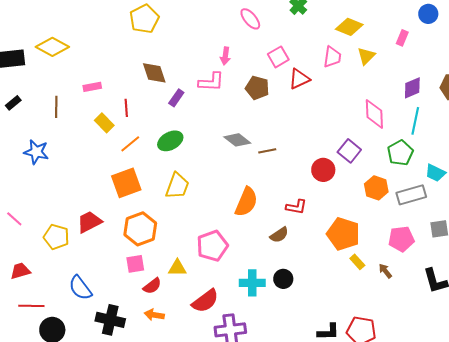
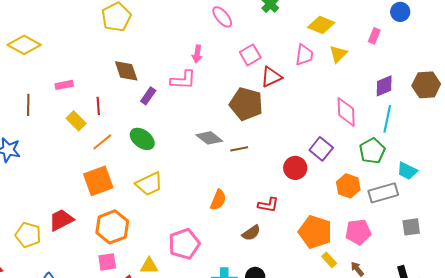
brown pentagon: (257, 88) -> (246, 104), moved, size x1.4
green ellipse: (170, 141) -> (142, 139), turned 65
yellow trapezoid: (177, 186) -> (149, 184), turned 44
orange semicircle: (246, 202) -> (218, 200), size x0.7
pink pentagon: (401, 239) -> (358, 232), moved

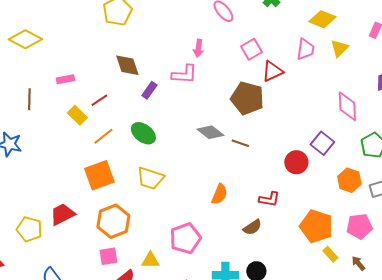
red line: (98, 106) -> (99, 100), turned 60
brown line: (239, 149) -> (240, 143), turned 30
yellow trapezoid: (149, 184) -> (150, 178), turned 44

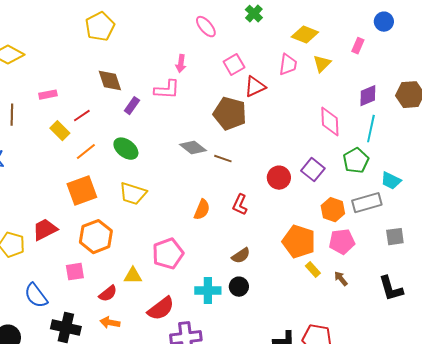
purple square: (322, 143) -> (313, 170), moved
orange hexagon: (349, 180) -> (333, 210), moved
red L-shape: (269, 199) -> (240, 205), moved, turned 105
brown semicircle: (252, 227) -> (241, 256), moved
pink square: (108, 256) -> (75, 272), moved

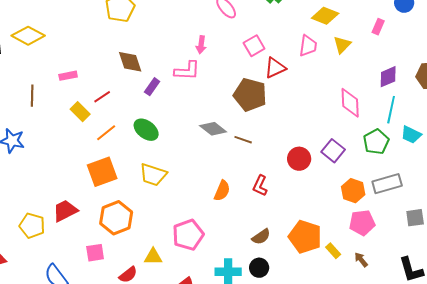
cyan trapezoid: (391, 181) -> (411, 135), moved
orange pentagon: (299, 242) -> (305, 237), moved

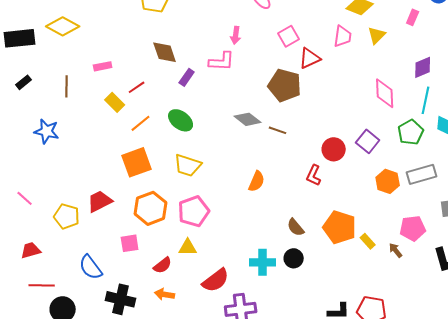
red L-shape: (260, 186) -> (314, 175), moved
pink pentagon: (362, 223) -> (413, 228), moved
pink pentagon: (188, 235) -> (194, 211), moved
brown semicircle: (261, 237) -> (296, 227), turned 84

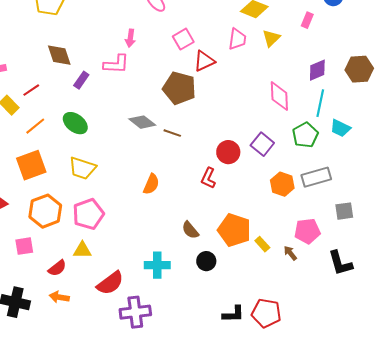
black circle: (294, 258) -> (206, 261), moved

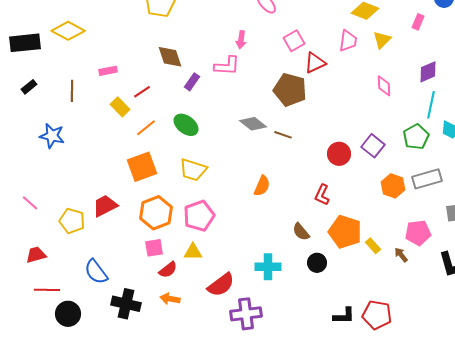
pink diamond: (279, 96) -> (384, 86), moved, size x0.7
red L-shape: (208, 178) -> (322, 195), moved
pink square: (24, 246) -> (154, 248), moved

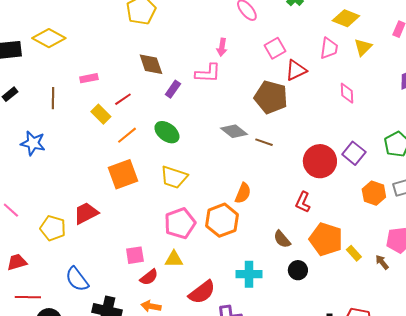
pink diamond: (384, 86) -> (347, 93), moved
red circle: (339, 154) -> (320, 161), size x1.4
orange hexagon: (156, 213) -> (222, 220), moved

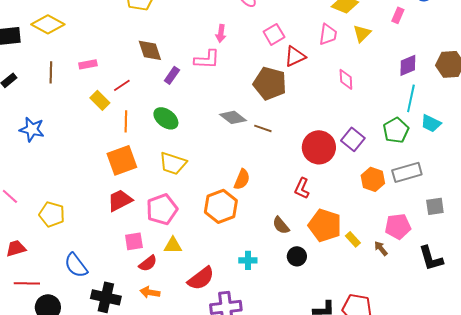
brown line: (53, 98) -> (51, 72), moved
orange line: (127, 135) -> (126, 121), turned -50
red trapezoid: (86, 213) -> (120, 200), moved
pink pentagon: (180, 223) -> (162, 209), moved
cyan cross: (249, 274) -> (248, 260), size x0.7

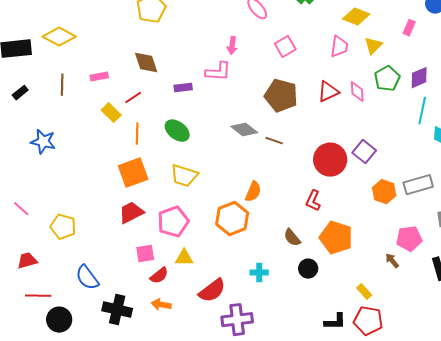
brown diamond: (150, 50) -> (146, 63), moved
red triangle: (295, 56) -> (328, 92), moved
purple rectangle: (172, 75) -> (183, 88), turned 48
green pentagon: (396, 130) -> (387, 79), moved
yellow rectangle: (353, 239) -> (364, 292), moved

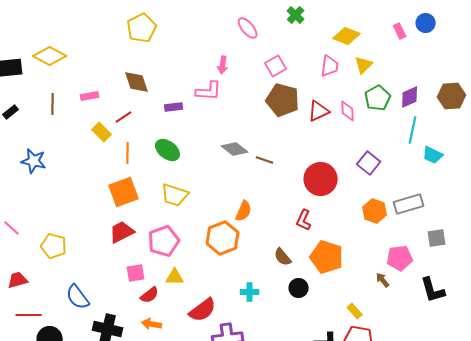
pink rectangle: (409, 28) -> (400, 31), moved, turned -49
brown pentagon: (281, 96) -> (283, 100), moved
purple square: (364, 152) -> (369, 163), moved

